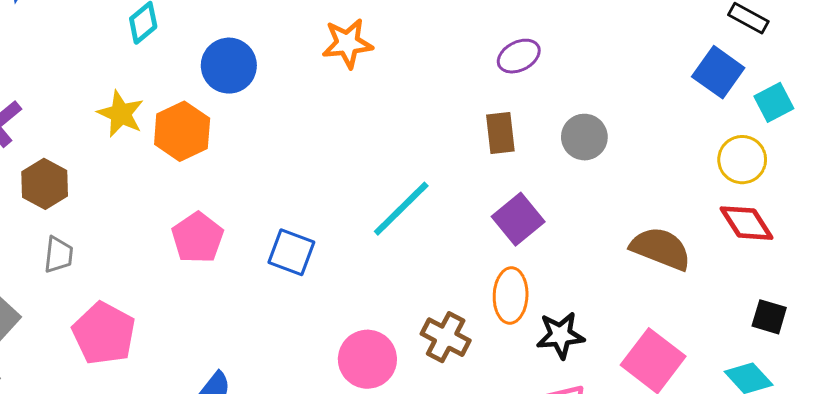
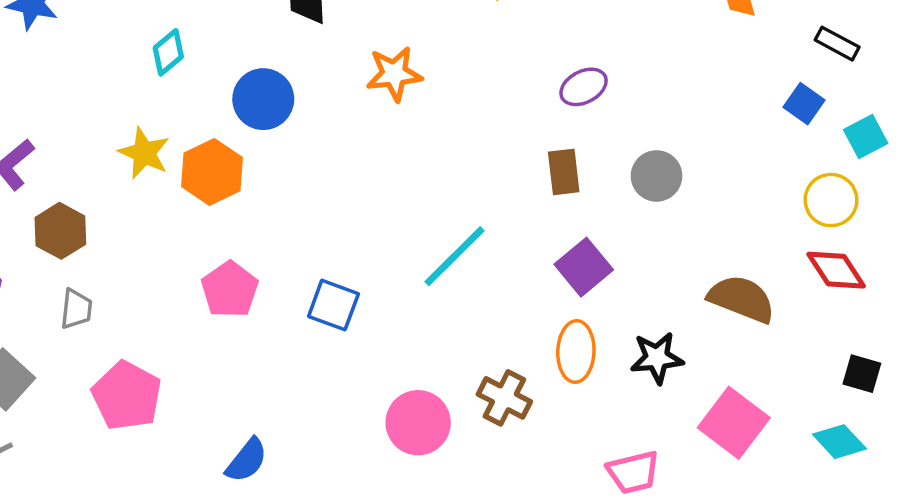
blue square: (718, 72) -> (804, 104), size x0.7
black star: (560, 335) -> (657, 358), moved

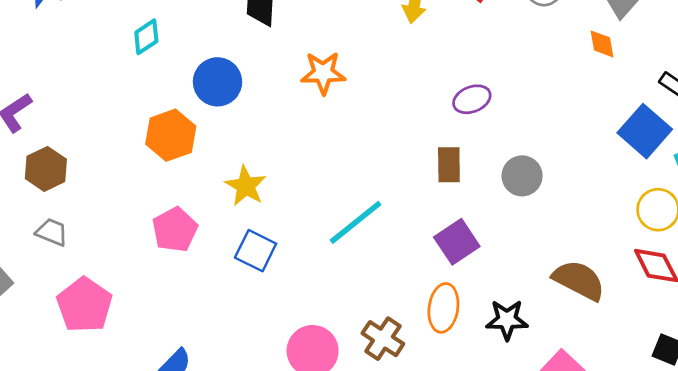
blue square: (804, 104) -> (645, 131), size x1.6
yellow star: (144, 153) -> (246, 186), moved
gray trapezoid: (76, 309) -> (52, 232), turned -80

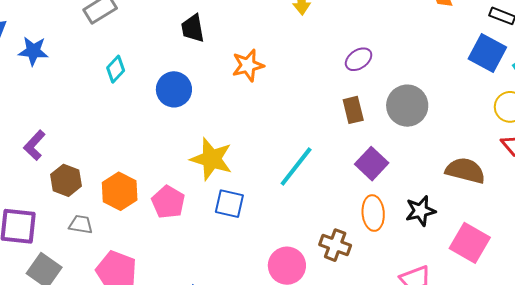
orange hexagon: (171, 135) -> (120, 191), moved
gray circle: (522, 176) -> (407, 106), size x1.4
yellow star: (246, 186) -> (211, 159), size x1.4

